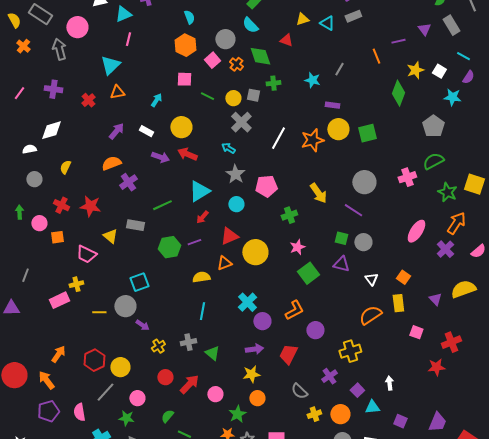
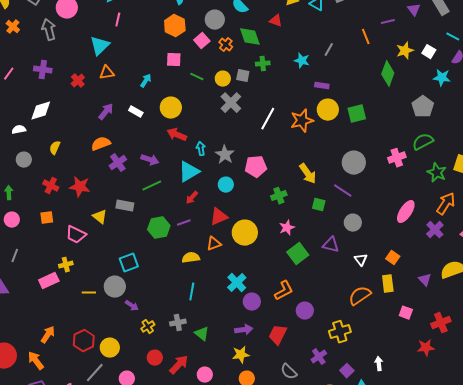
cyan arrow: (228, 148) -> (201, 149), moved, turned 48
purple arrow: (160, 157) -> (150, 160), moved
pink circle: (39, 223) -> (12, 220), moved
green square: (341, 238) -> (319, 205), moved

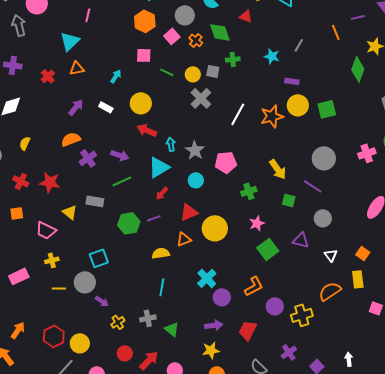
yellow cross: (66, 265) -> (52, 260), moved
yellow cross: (340, 332) -> (302, 315), moved

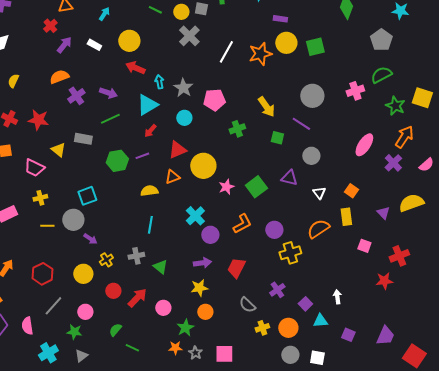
red cross: (48, 76) -> (50, 26), moved
pink star: (257, 223) -> (226, 187), moved
purple circle: (275, 306) -> (274, 230), moved
yellow circle: (80, 343) -> (83, 274), moved

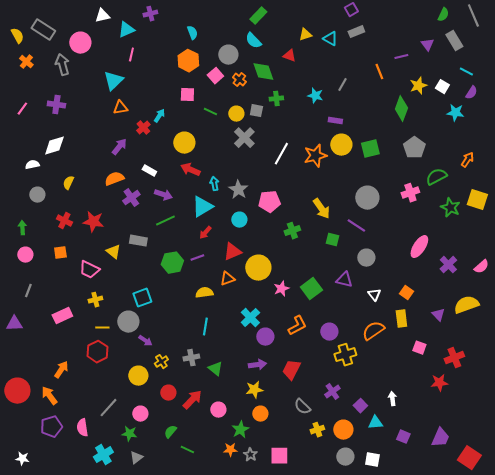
red cross: (50, 26) -> (143, 128), moved
gray pentagon: (381, 40) -> (414, 148), moved
white rectangle: (94, 45) -> (149, 171), moved
orange arrow: (404, 137) -> (467, 160), moved, size x0.7
red hexagon: (42, 274) -> (97, 352), moved

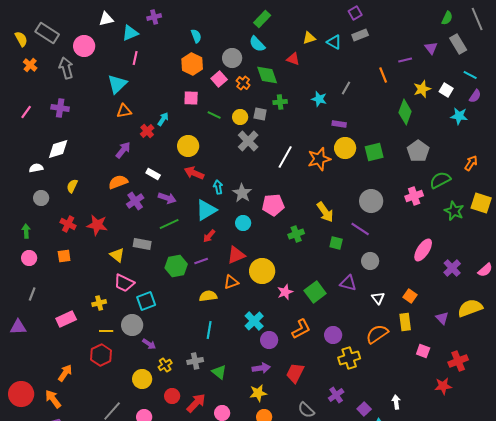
pink trapezoid: (89, 270) -> (124, 283), moved

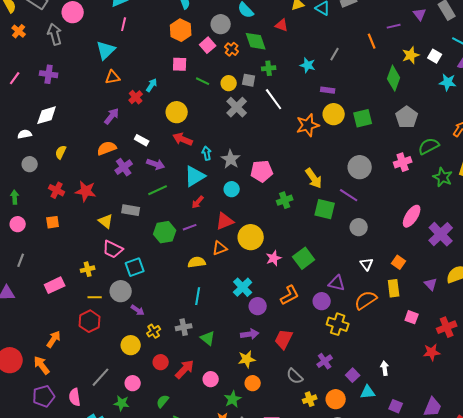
white line: (285, 157) -> (274, 99), moved, turned -65
green square: (336, 243) -> (325, 209), size x1.5
purple cross: (452, 268) -> (441, 234), size x1.4
purple triangle: (348, 283) -> (337, 283), moved
yellow cross: (349, 358) -> (338, 324), turned 35

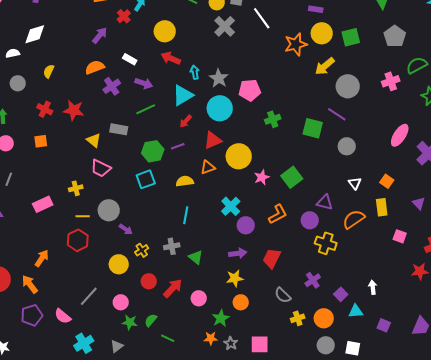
yellow arrow: (314, 178) -> (325, 66), moved, turned 85
cyan circle: (232, 189) -> (220, 108), size x1.6
cyan square: (135, 267) -> (146, 179), moved
pink semicircle: (75, 397) -> (63, 316), turned -42
green star: (122, 403) -> (130, 322), moved

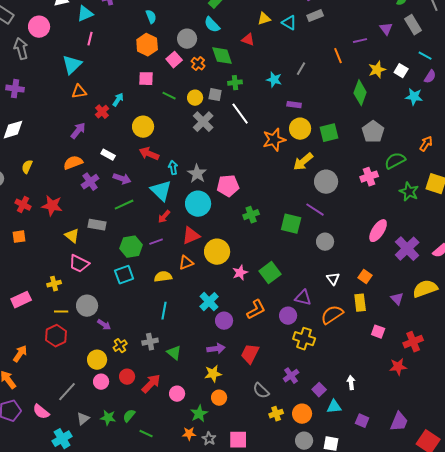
cyan triangle: (183, 95) -> (161, 191), turned -45
pink circle: (121, 302) -> (101, 382), moved
gray triangle: (117, 346) -> (83, 419), moved

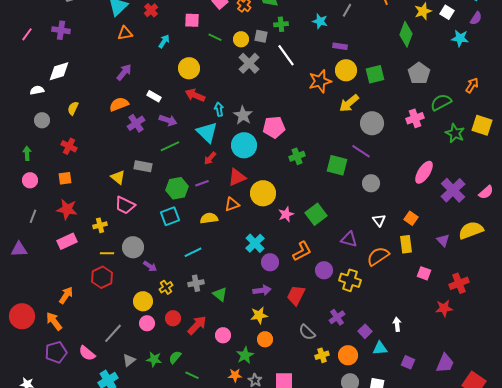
red cross: (102, 112) -> (151, 10), moved
red star: (52, 206) -> (67, 209), moved
cyan line: (164, 311) -> (193, 252), moved, turned 54
purple circle: (288, 316) -> (324, 270), moved

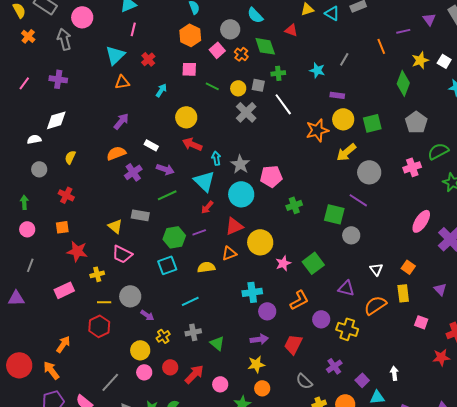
gray circle: (371, 183) -> (351, 235), moved
red star: (67, 209) -> (77, 251), moved
cyan cross: (255, 243) -> (252, 292), turned 36

